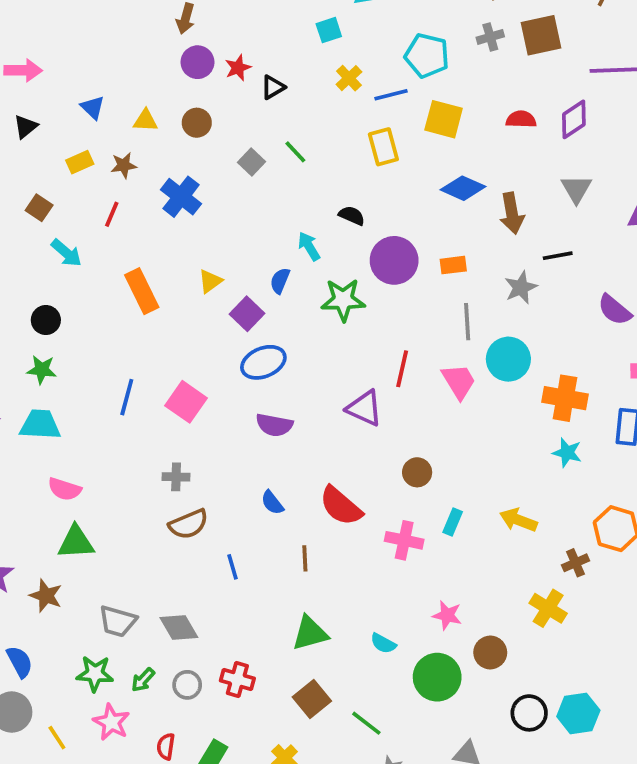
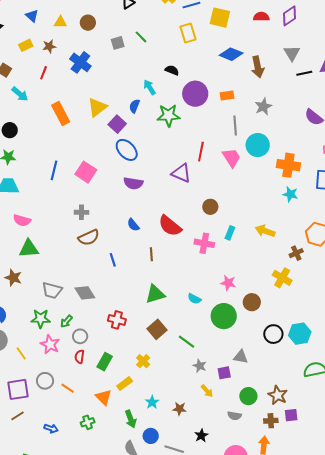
gray square: (252, 162) -> (118, 43), turned 32
black line: (558, 256) -> (304, 73), moved
yellow triangle: (210, 281) -> (97, 107), size x1.5
blue ellipse: (263, 362) -> (127, 150), turned 70
gray circle: (187, 685) -> (80, 336), moved

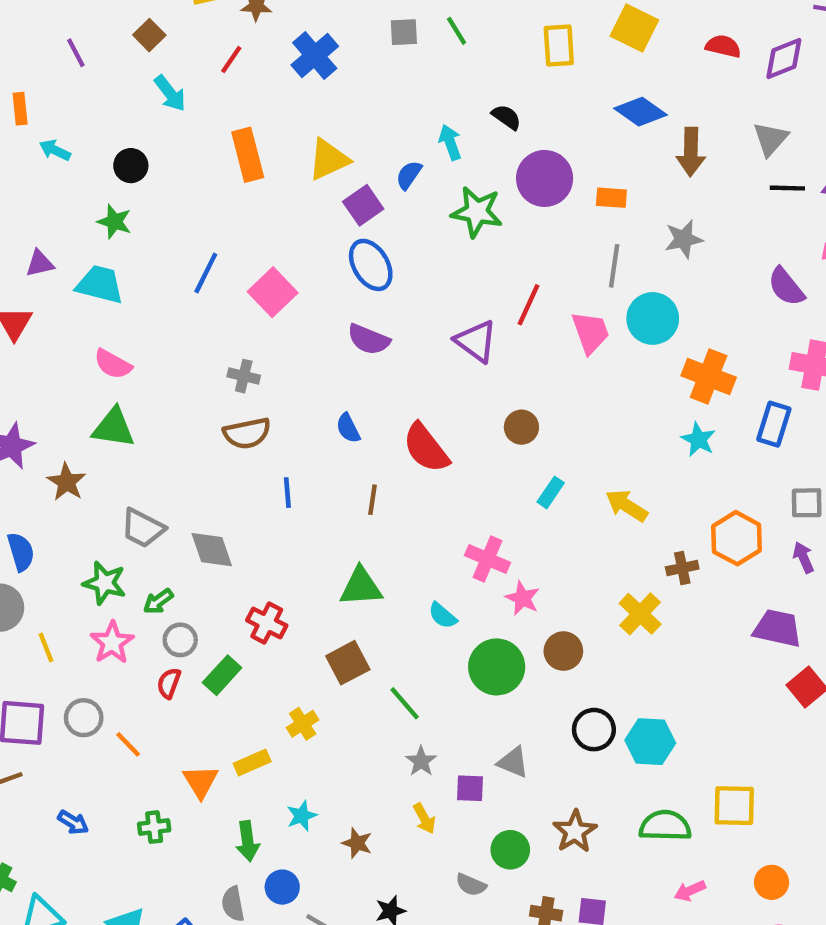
pink cross: (204, 243) -> (488, 559), moved
green rectangle: (105, 362) -> (222, 675), moved
brown star: (278, 395) -> (575, 832), moved

